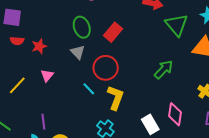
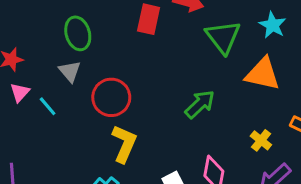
red rectangle: (113, 32) -> (149, 19), moved, turned -30
pink triangle: (47, 75) -> (20, 92), moved
cyan line: (89, 89) -> (48, 106), moved

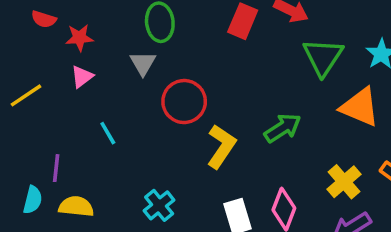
cyan line: (48, 106) -> (108, 133), moved
yellow cross: (261, 140) -> (344, 182), size x1.4
yellow L-shape: (124, 144) -> (221, 146), moved

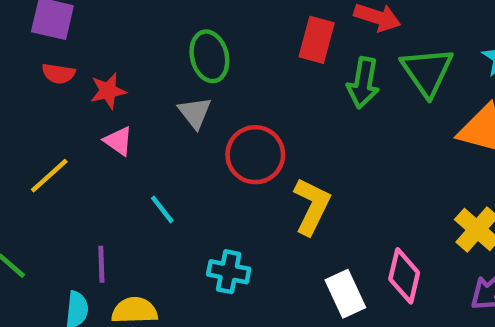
pink triangle: (82, 77) -> (118, 141), turned -40
green arrow: (283, 128) -> (363, 83), moved, turned 141
cyan cross: (159, 205) -> (229, 272), moved, turned -32

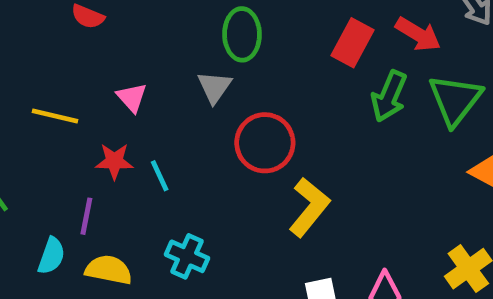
red star: (108, 91) -> (114, 161), moved
yellow line: (49, 176) -> (55, 116), turned 42
cyan cross: (229, 272) -> (187, 256), moved

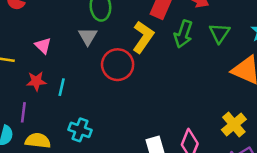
green triangle: (455, 100) -> (219, 33), size x0.7
cyan line: (160, 176) -> (62, 87), turned 42
yellow L-shape: (309, 207) -> (143, 37), moved

